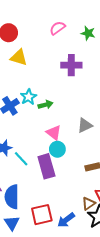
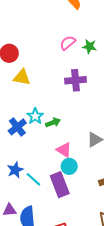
pink semicircle: (58, 28) -> (68, 43), moved

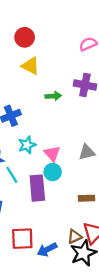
cyan star: (35, 116) -> (27, 145), moved
green arrow: (53, 122) -> (53, 96), moved

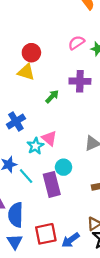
red circle: (25, 37) -> (31, 53), moved
green arrow: (53, 96) -> (52, 96), turned -32
pink triangle: (52, 154) -> (49, 138), moved

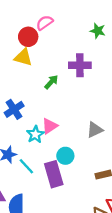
pink semicircle: (76, 43) -> (45, 23), moved
pink triangle: (49, 138) -> (50, 126), turned 49

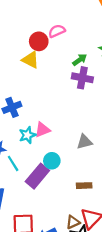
green arrow: (51, 82) -> (80, 60), moved
purple rectangle: (54, 174) -> (37, 176), turned 45

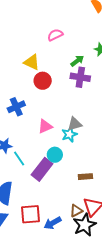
red circle: (39, 41) -> (43, 81), moved
cyan star: (27, 135) -> (69, 134), moved
gray triangle: (84, 142) -> (75, 124), moved

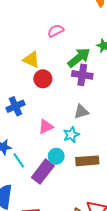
green arrow: (77, 61) -> (79, 58), size x1.6
gray triangle: (75, 124) -> (81, 112), moved
brown rectangle: (85, 177) -> (87, 161), moved, size x1.5

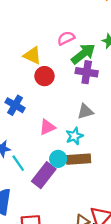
pink semicircle: (56, 31) -> (66, 38), moved
blue cross: (15, 106) -> (15, 105), turned -36
brown rectangle: (87, 161) -> (78, 159), moved

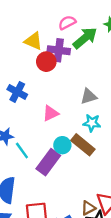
purple cross: (87, 72) -> (59, 50), moved
cyan star: (74, 136) -> (92, 123), moved, turned 30
brown rectangle: (78, 159) -> (83, 145), turned 45

